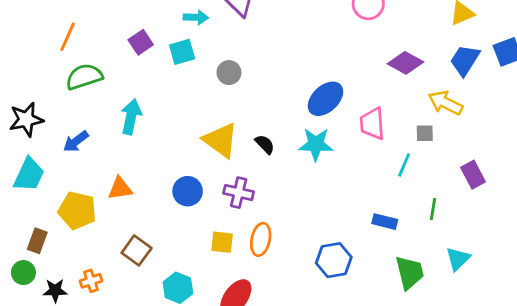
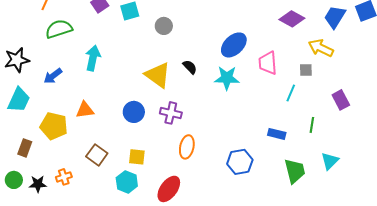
black semicircle: (265, 144) -> (190, 67), moved
yellow square: (222, 242) -> (137, 157), moved
green circle: (23, 273) -> (14, 180), moved

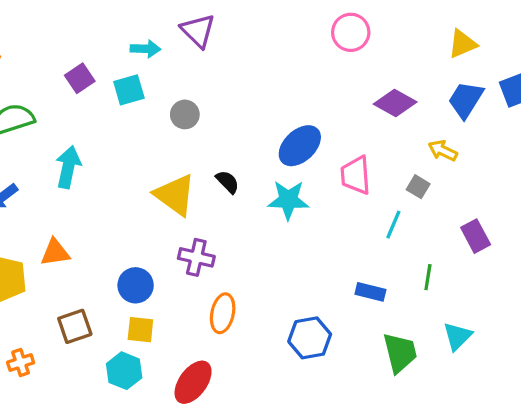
yellow arrow: (321, 48) -> (443, 151), size x0.7
gray square: (306, 70) -> (418, 187), turned 32
blue circle: (134, 112) -> (136, 285), moved
brown square: (97, 155) -> (75, 326), turned 35

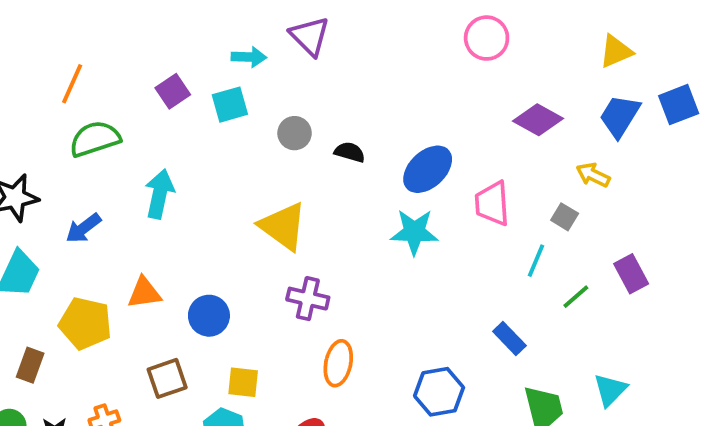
black semicircle: (228, 182) -> (350, 152), moved, turned -30
green line: (428, 277) -> (576, 297), moved, turned 40
blue circle: (136, 285) -> (209, 316), moved
blue rectangle: (370, 292) -> (509, 338), turned 32

